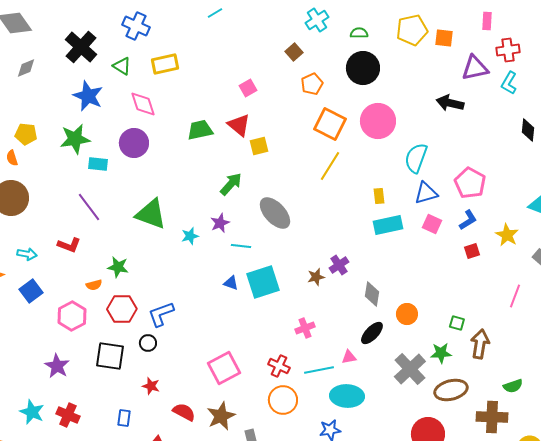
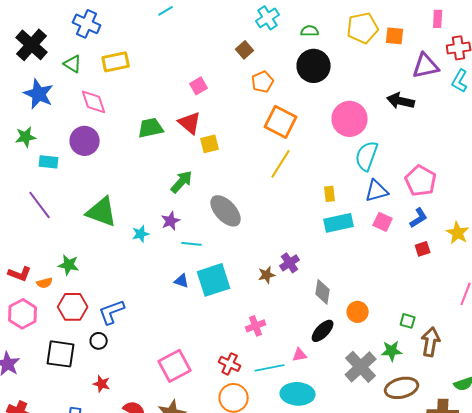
pink circle: (378, 121) -> (350, 119), moved
green star: (75, 139) -> (26, 137), size x0.7
red L-shape: (69, 245) -> (20, 274), moved

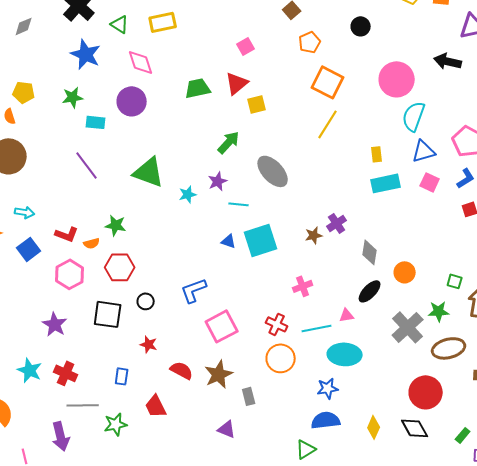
black circle: (314, 66) -> (361, 26), size x0.6
red triangle: (190, 123) -> (237, 83), turned 40
blue L-shape: (112, 312) -> (194, 290), moved

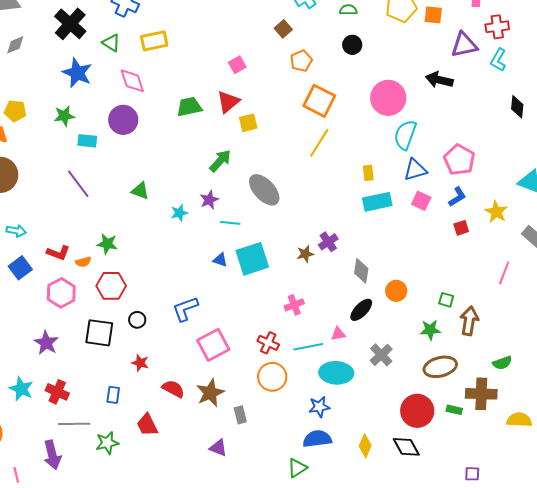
green triangle: (149, 172) -> (140, 191), size x0.6
gray cross: (408, 327) -> (381, 355), moved, size x0.7
green rectangle: (463, 435) -> (454, 410), moved, turned 63

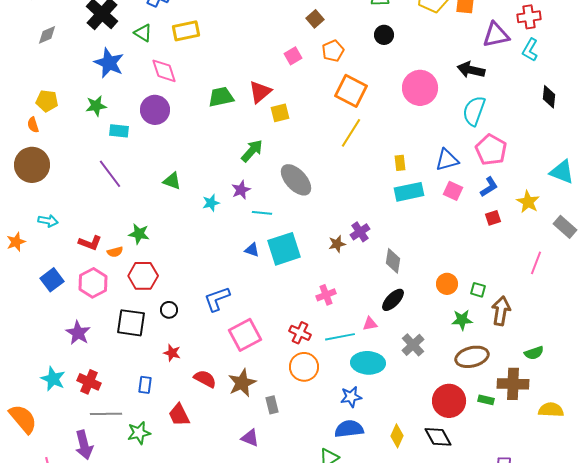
pink square: (237, 65) -> (293, 56), moved
cyan semicircle: (405, 135) -> (474, 111), moved
blue square: (20, 268) -> (52, 280), moved
orange circle: (396, 291) -> (447, 284), moved

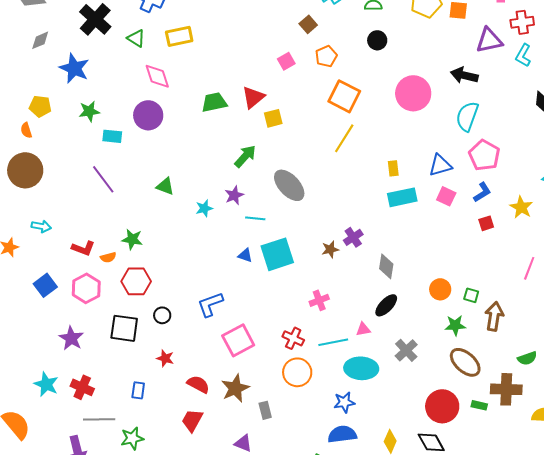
blue star: (109, 63) -> (74, 68), moved
brown ellipse: (472, 357) -> (465, 362), turned 56
red trapezoid: (179, 415) -> (192, 420), moved, turned 55

